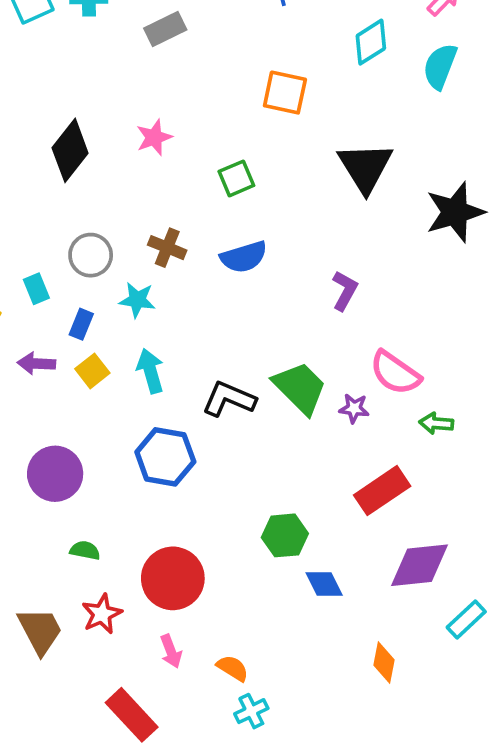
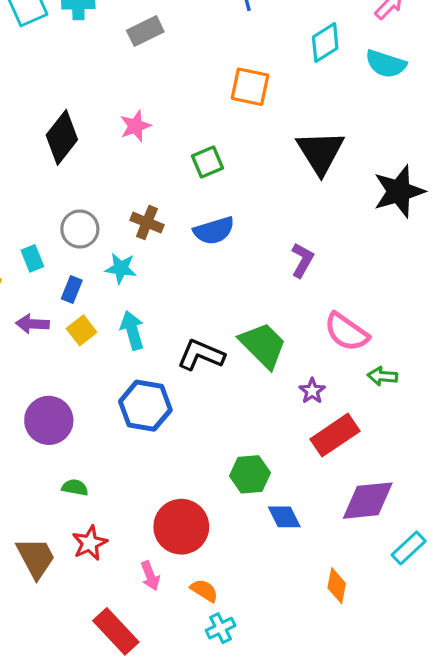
cyan semicircle: (440, 66) -> (386, 64), turned -93
purple star: (354, 408) -> (312, 391), moved, turned 30
red circle: (173, 578) -> (181, 527), moved

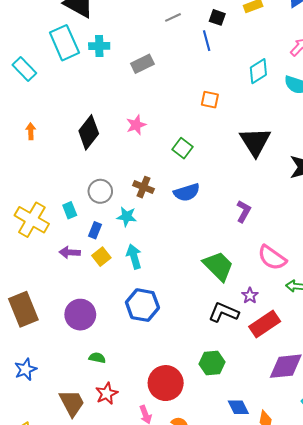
orange square: (250, 87) -> (210, 100), size x0.7
green square: (207, 162) -> (182, 148), turned -30
black L-shape: (201, 355) -> (224, 312), moved
green hexagon: (250, 474) -> (212, 363), moved
blue diamond: (284, 517) -> (238, 407), moved

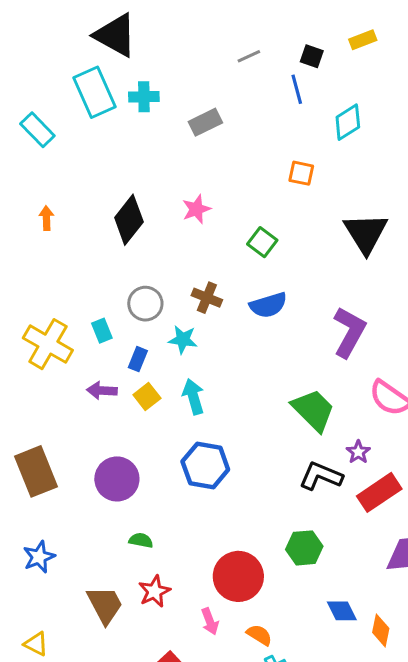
cyan diamond: (258, 71) -> (348, 122), moved
purple L-shape: (244, 211) -> (349, 332), size x1.6

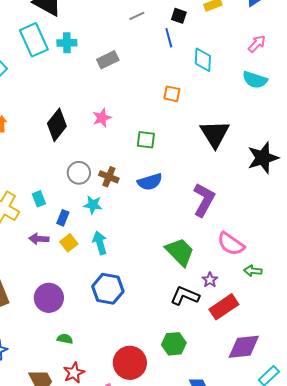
cyan diamond: (348, 122) -> (203, 60), turned -55
green square: (262, 242) -> (146, 140), turned -30
gray circle: (145, 304) -> (79, 173), moved

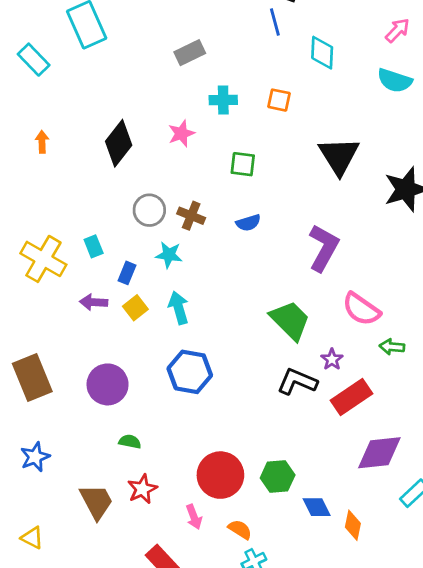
cyan cross: (67, 43) -> (223, 100), moved
blue semicircle: (150, 182) -> (248, 223), size x0.7
green hexagon: (174, 344) -> (278, 476), moved

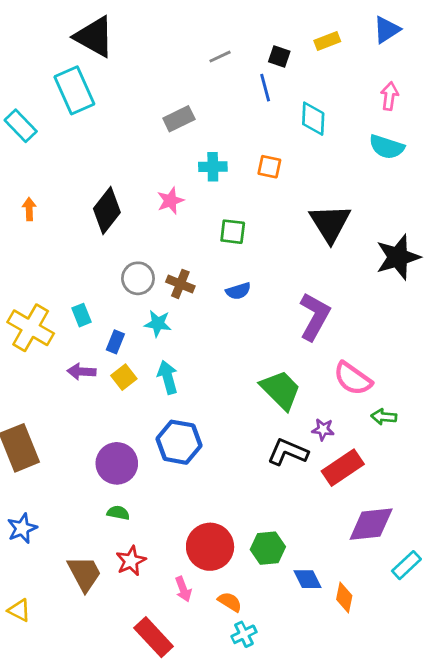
pink arrow: (397, 30) -> (389, 96), turned -36
purple star: (332, 359) -> (323, 429), turned -30
purple circle: (108, 384) -> (117, 463), moved

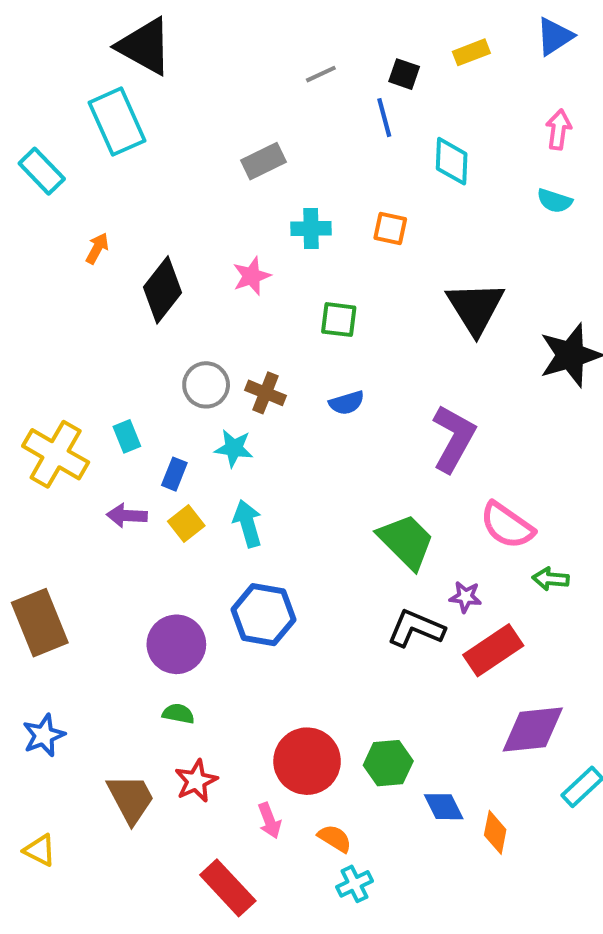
cyan semicircle: (387, 147) -> (555, 201), size x0.7
orange arrow: (29, 209) -> (97, 248), moved, turned 30

